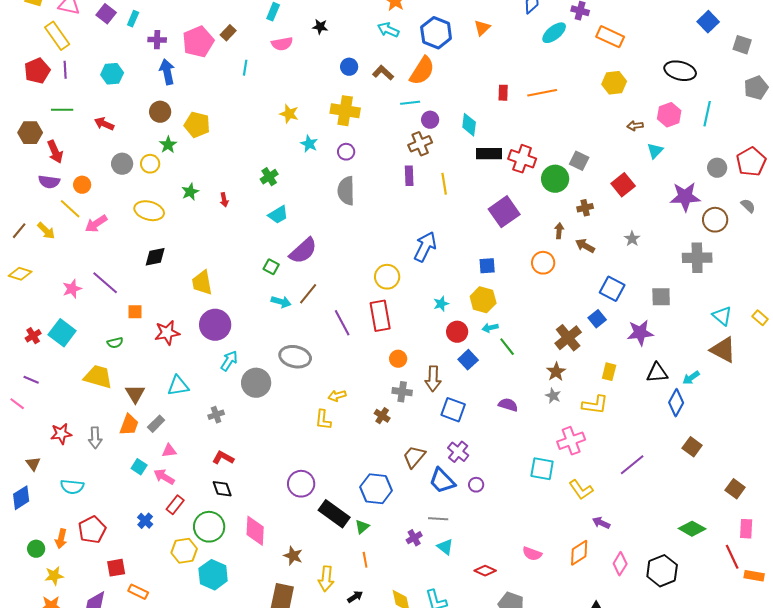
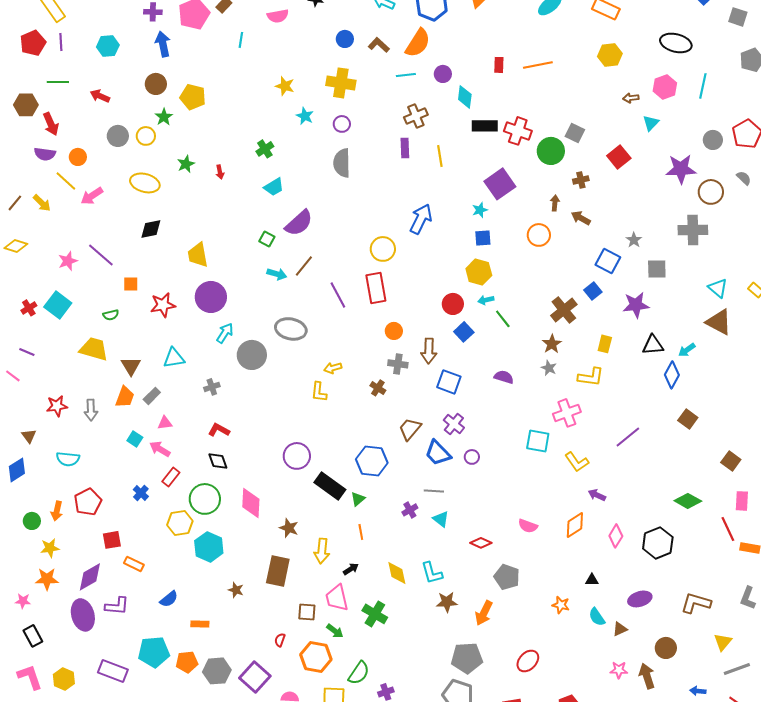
purple circle: (430, 120) -> (443, 74), moved
gray star: (632, 239) -> (634, 240), moved
cyan star: (441, 304) -> (480, 210), moved

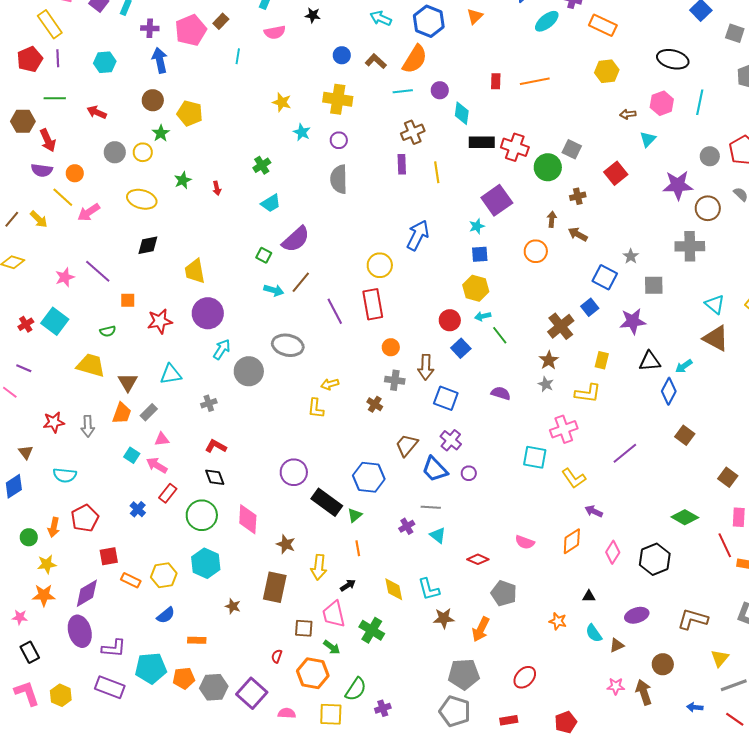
yellow hexagon: (180, 523) -> (164, 575), moved
purple L-shape: (117, 606) -> (114, 648), moved

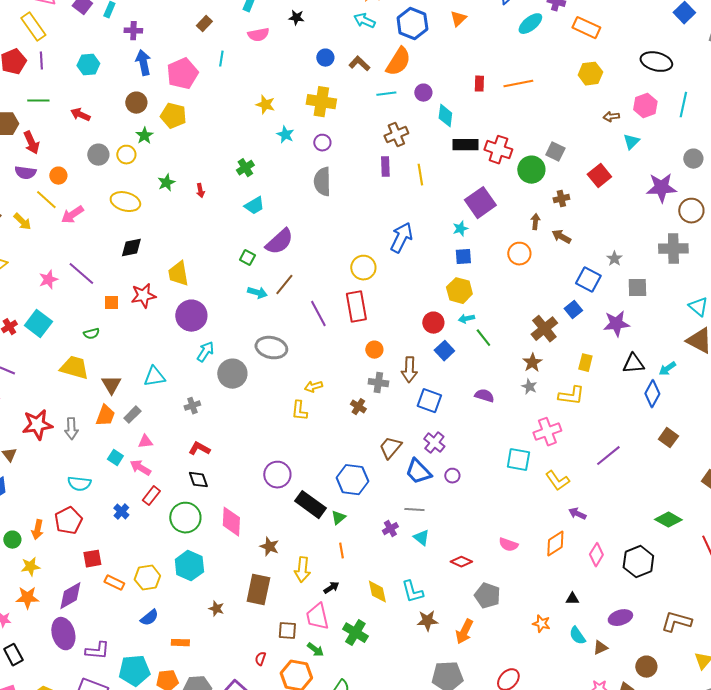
pink pentagon: (191, 30) -> (182, 74), moved
red star: (160, 321) -> (143, 296), moved
red star: (54, 422) -> (37, 425), size x1.4
cyan semicircle: (65, 475) -> (79, 484), moved

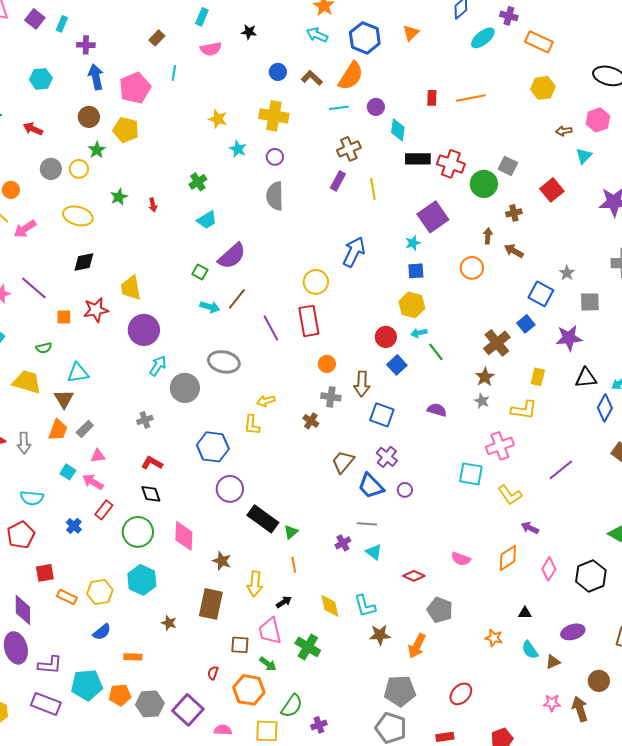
purple rectangle: (385, 167) -> (338, 181), turned 30
cyan triangle: (154, 377) -> (78, 373), moved
blue hexagon: (352, 480) -> (213, 447), moved
purple diamond: (70, 596) -> (23, 610), turned -60

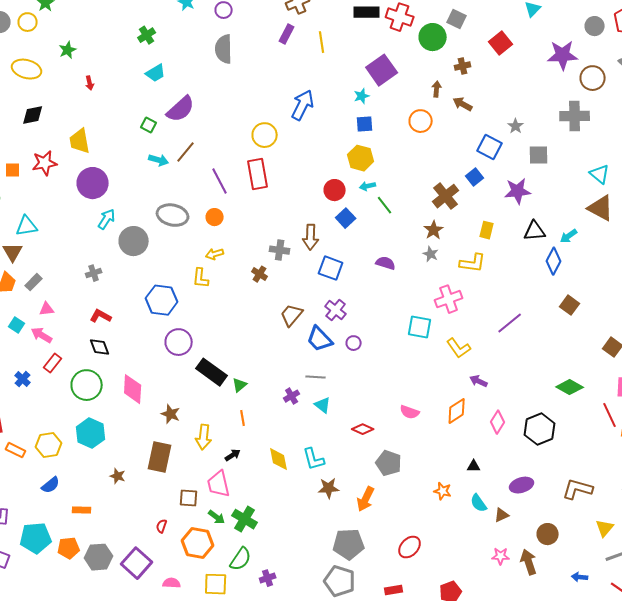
red arrow: (153, 205) -> (90, 83), moved
orange circle: (327, 364) -> (215, 217), moved
green cross: (308, 647) -> (245, 519), moved

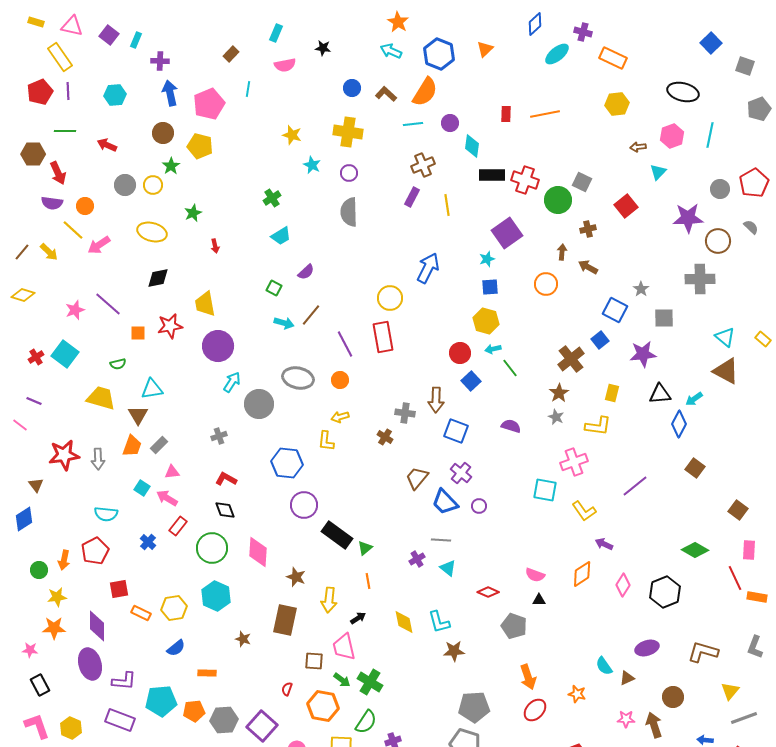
purple semicircle: (181, 109) -> (306, 272), size x0.6
black triangle: (474, 466) -> (539, 600), moved
orange star: (443, 491) -> (577, 694), moved
orange arrow: (366, 499) -> (528, 677), moved, turned -45

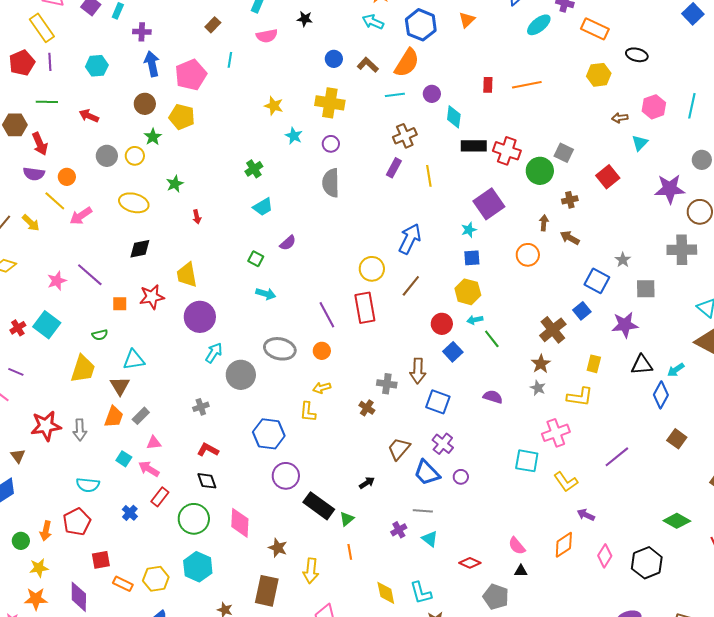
black ellipse: (683, 92) -> (637, 55), moved, size x0.7
brown line: (311, 315) -> (411, 286), moved
yellow trapezoid: (101, 398) -> (83, 369), turned 92
pink semicircle: (535, 575) -> (517, 546), turned 30
black arrow: (358, 618) -> (367, 483), moved

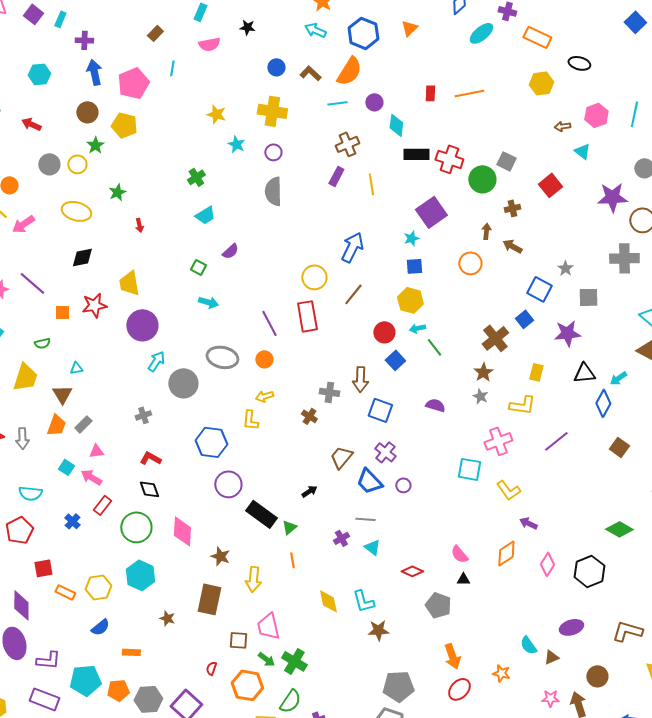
cyan triangle: (640, 143) -> (582, 151), turned -36
cyan triangle: (134, 360) -> (76, 368), size x0.6
purple line: (617, 457) -> (556, 441), moved

